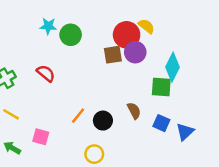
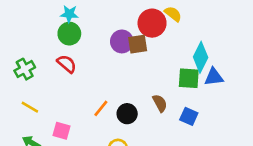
green circle: (71, 35) -> (69, 34), moved
purple circle: (135, 52) -> (122, 41), moved
blue triangle: (185, 132) -> (214, 77), moved, turned 36

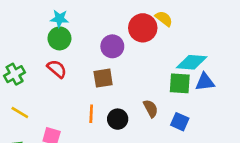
brown square: (138, 44) -> (103, 78), moved
cyan diamond: (201, 57) -> (192, 62), turned 68
orange line: (101, 108) -> (91, 114), turned -36

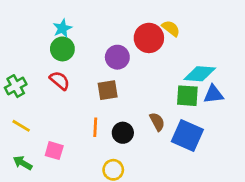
cyan star: (59, 19) -> (62, 28), turned -30
blue square: (180, 122) -> (187, 135), size x1.6

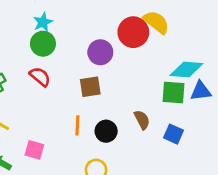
yellow semicircle: (171, 28) -> (156, 22), size x1.4
blue square: (187, 135) -> (173, 134), size x0.6

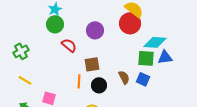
red circle: (133, 32) -> (130, 23), moved
red semicircle: (40, 77) -> (69, 45), moved
brown square: (90, 87) -> (92, 64), moved
blue square: (173, 134) -> (143, 79), moved

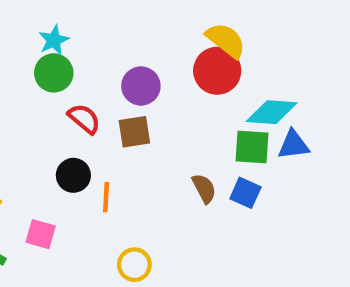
brown square: (92, 64) -> (134, 132), moved
black circle: (99, 85) -> (73, 175), moved

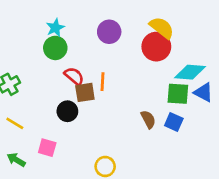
purple circle: (141, 86) -> (109, 32), moved
brown square: (134, 132) -> (85, 92), moved
blue triangle: (293, 145) -> (203, 92), turned 35
orange line: (106, 197) -> (102, 82), moved

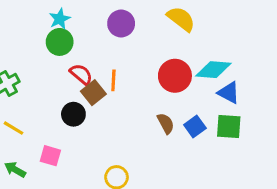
red circle: (156, 47) -> (175, 76), moved
brown square: (85, 92) -> (93, 93), turned -30
green square: (178, 94) -> (229, 127), moved
blue square: (174, 122) -> (195, 127), turned 30

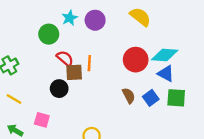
cyan star: (60, 19) -> (70, 18), moved
brown square: (93, 93) -> (74, 72), turned 36
blue triangle: (229, 93) -> (166, 74), moved

